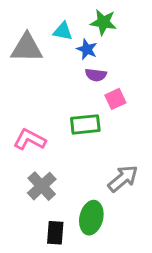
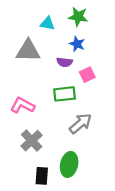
gray triangle: (27, 48) -> (28, 51), moved
blue star: (87, 49) -> (77, 44), moved
purple semicircle: (96, 75) -> (65, 62), moved
gray arrow: (123, 179) -> (80, 124), moved

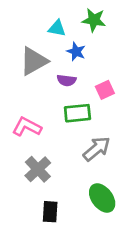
blue star: (77, 44) -> (76, 52), moved
gray triangle: (28, 51) -> (34, 61), turned -30
purple semicircle: (65, 62) -> (67, 80), moved
green ellipse: (69, 164) -> (102, 198), moved, turned -50

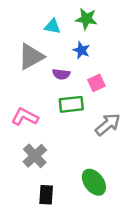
blue star: (76, 52) -> (81, 50), moved
gray arrow: (97, 149) -> (108, 124), moved

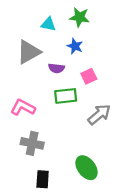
gray cross: (35, 156) -> (32, 143), turned -35

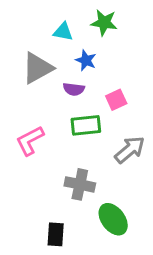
blue star: (75, 46) -> (86, 60), moved
pink L-shape: (23, 107) -> (30, 141), turned -55
gray cross: (32, 143) -> (80, 184), moved

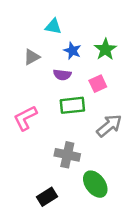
green star: (104, 23) -> (105, 49), moved, turned 30
gray triangle: (37, 68) -> (32, 57), size x0.6
black rectangle: (56, 234) -> (47, 197), turned 54

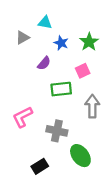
gray triangle: (32, 57) -> (23, 38), moved
purple semicircle: (62, 75) -> (44, 63), moved, turned -56
pink L-shape: (25, 118) -> (23, 117), moved
gray arrow: (109, 126) -> (92, 106), turned -50

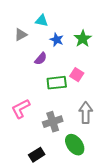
pink square: (83, 71) -> (77, 75), moved, turned -32
gray arrow: (92, 106) -> (86, 113), moved
gray cross: (57, 131) -> (53, 122), turned -30

